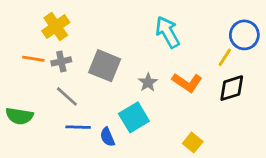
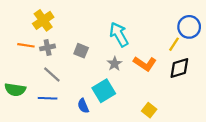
cyan arrow: (168, 32) -> (119, 34), moved
gray square: (105, 66) -> (81, 51), size x0.6
blue line: (78, 127) -> (48, 98), moved

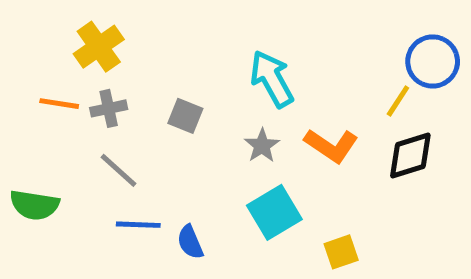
cyan square: (104, 91) -> (274, 212), moved
blue line: (48, 98) -> (138, 225), moved
yellow square: (149, 110) -> (341, 252), turned 32

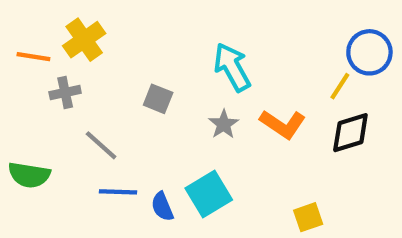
orange line: (59, 104) -> (33, 57), moved
gray cross: (109, 108) -> (65, 92), moved
cyan square: (274, 212) -> (209, 194), moved
yellow square: (341, 252) -> (308, 217), moved

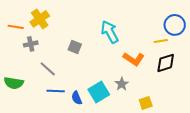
yellow line: (340, 86) -> (161, 41), turned 48
gray star: (224, 124) -> (122, 84), moved

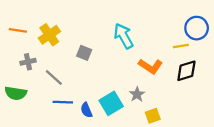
yellow cross: (40, 19) -> (49, 35), moved
gray cross: (31, 44) -> (28, 62), moved
yellow square: (146, 103) -> (153, 116), moved

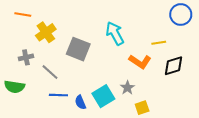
blue circle: (197, 28) -> (181, 15), moved
orange line: (18, 30) -> (23, 15), moved
yellow line: (181, 46) -> (159, 43), moved
gray square: (84, 53) -> (78, 49), size x1.6

